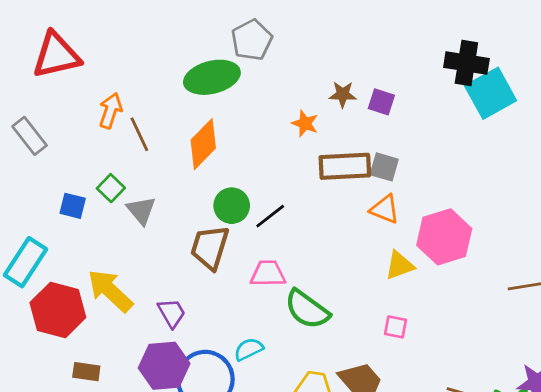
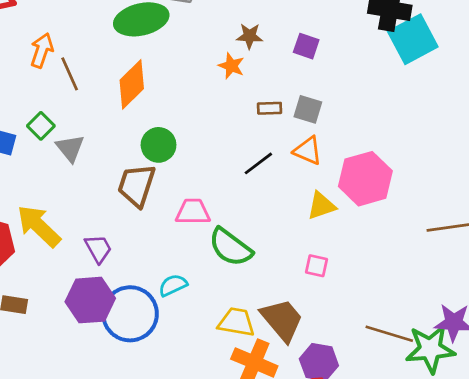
brown star: (343, 94) -> (250, 36), moved
brown rectangle: (345, 166) -> (270, 108), size x0.5
black line: (270, 216) -> (258, 163), moved

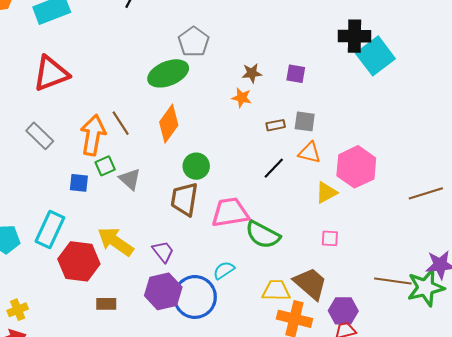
orange arrow: (42, 50) -> (93, 135), moved, size x1.5
green square: (41, 126) -> (105, 166), turned 30
pink trapezoid: (193, 212) -> (230, 212), size x1.4

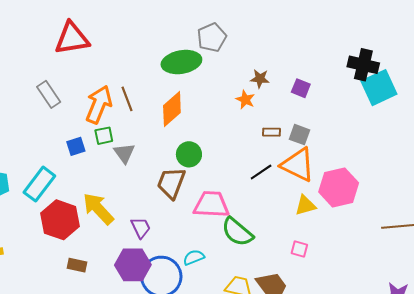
orange triangle: (310, 153) -> (298, 165), size x1.6
blue square: (79, 183) -> (76, 146), turned -36

